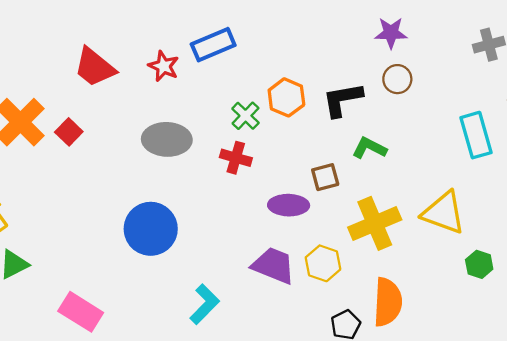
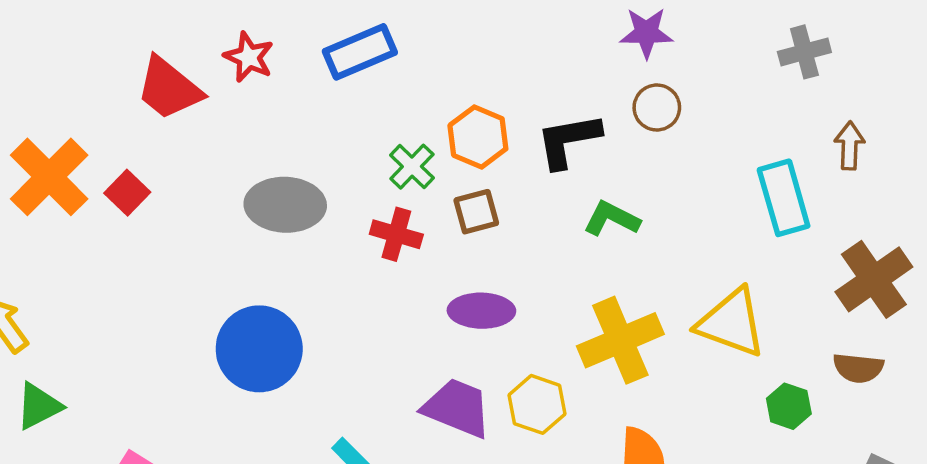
red star: (164, 66) -> (249, 57), moved
brown square: (325, 177) -> (476, 212), moved

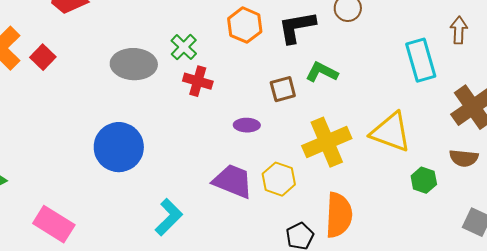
green cross: (412, 167) -> (184, 47), moved
brown square: (476, 212) -> (283, 89), moved
purple ellipse: (481, 311) -> (247, 125), size x0.7

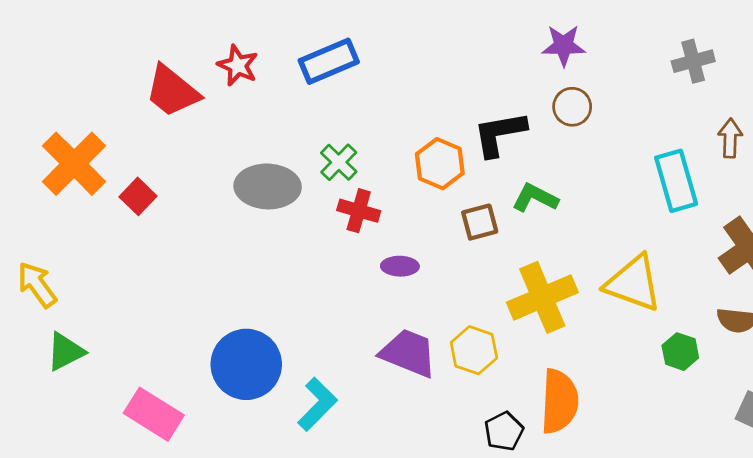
orange hexagon: (245, 25) -> (440, 164), moved
red square: (43, 57) -> (138, 196), moved
purple ellipse: (247, 125) -> (400, 266), moved
blue circle: (119, 147) -> (246, 364), moved

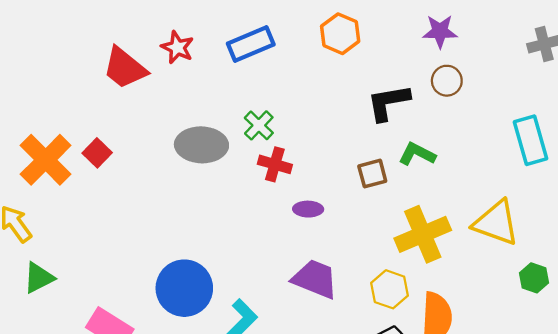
orange cross: (74, 164) -> (46, 160), moved
orange hexagon: (440, 164) -> (340, 34), moved
yellow hexagon: (474, 350) -> (390, 289), moved

